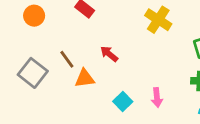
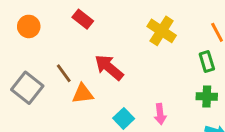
red arrow: (109, 54) -> (109, 67), size x1.5

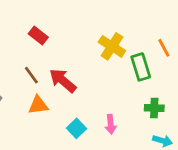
green rectangle: (207, 62) -> (141, 67), moved, size x1.4
brown line: (64, 73) -> (31, 75), moved

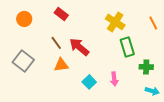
green rectangle: (141, 67) -> (127, 47), moved

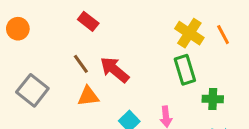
orange circle: (24, 19) -> (18, 29), moved
yellow cross: (115, 22) -> (189, 33), moved

